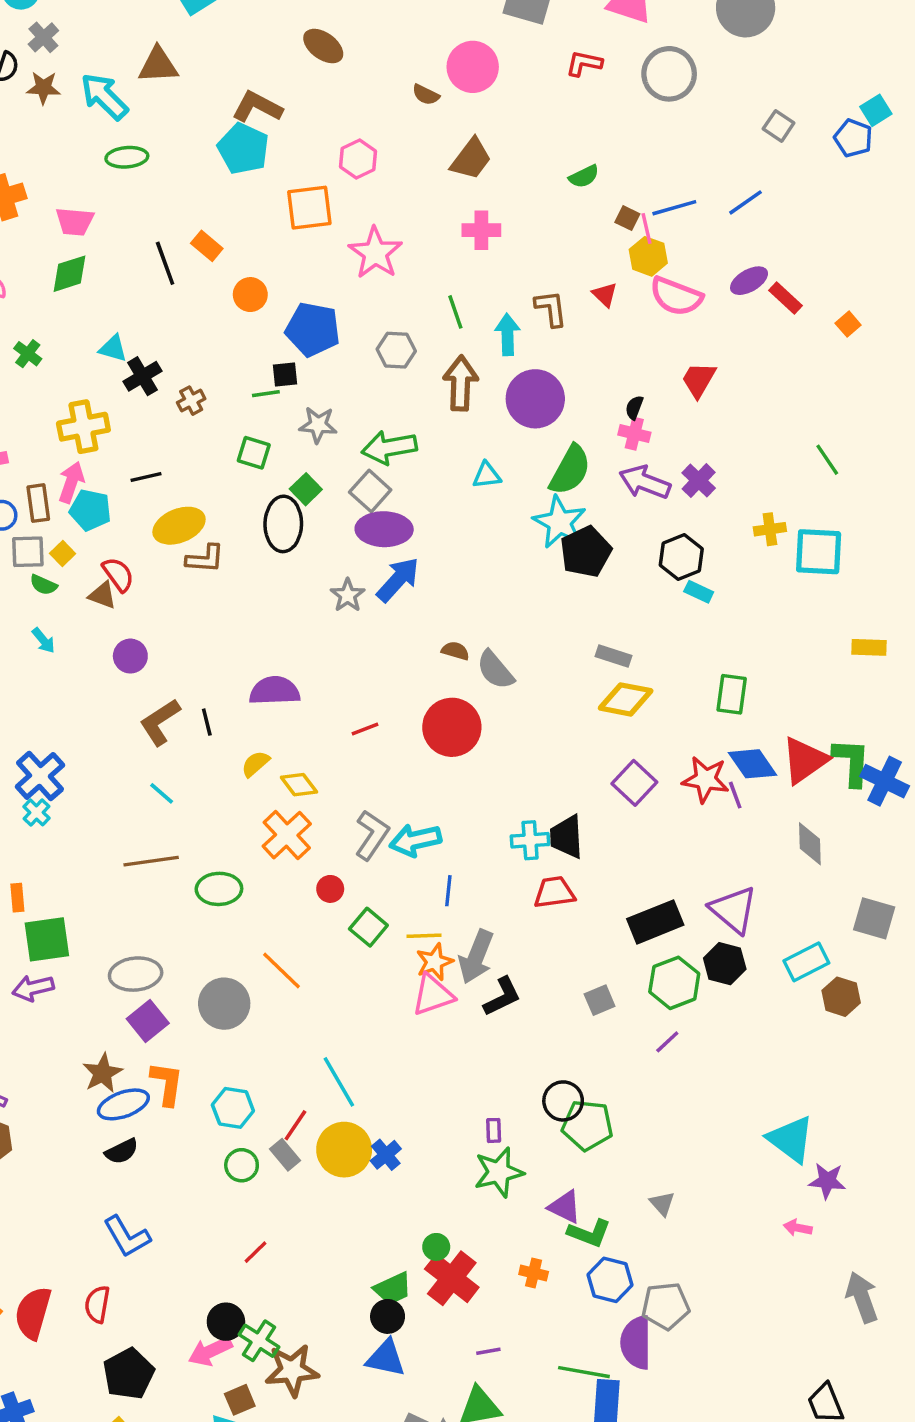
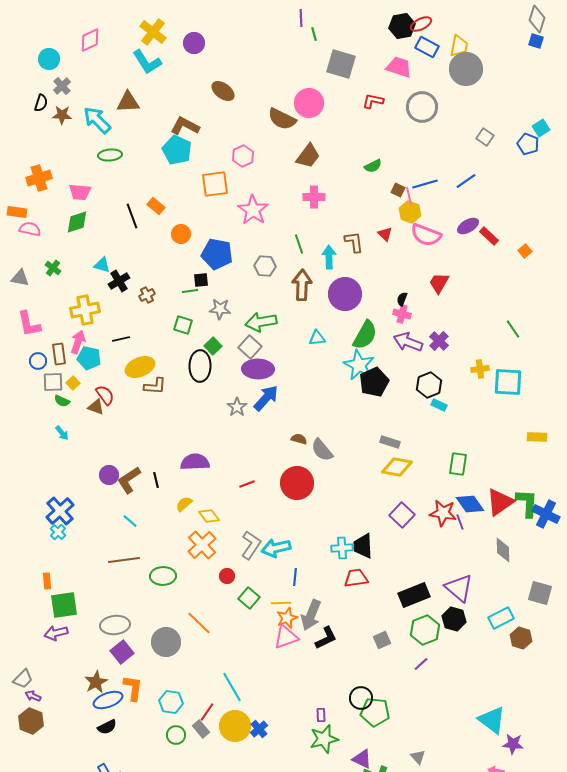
brown semicircle: (426, 95) -> (282, 119), size x1.8
purple circle: (130, 656) -> (109, 475), moved

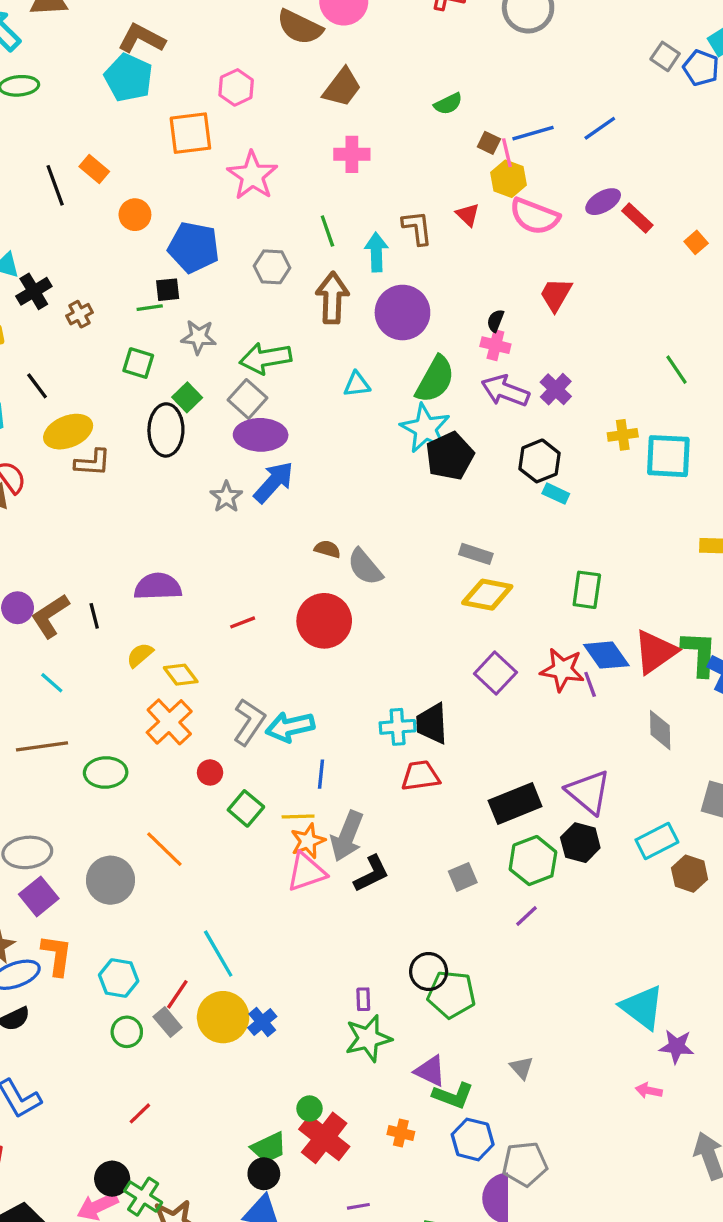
gray square: (485, 137) -> (665, 56), moved
black line: (121, 339) -> (37, 386), turned 66

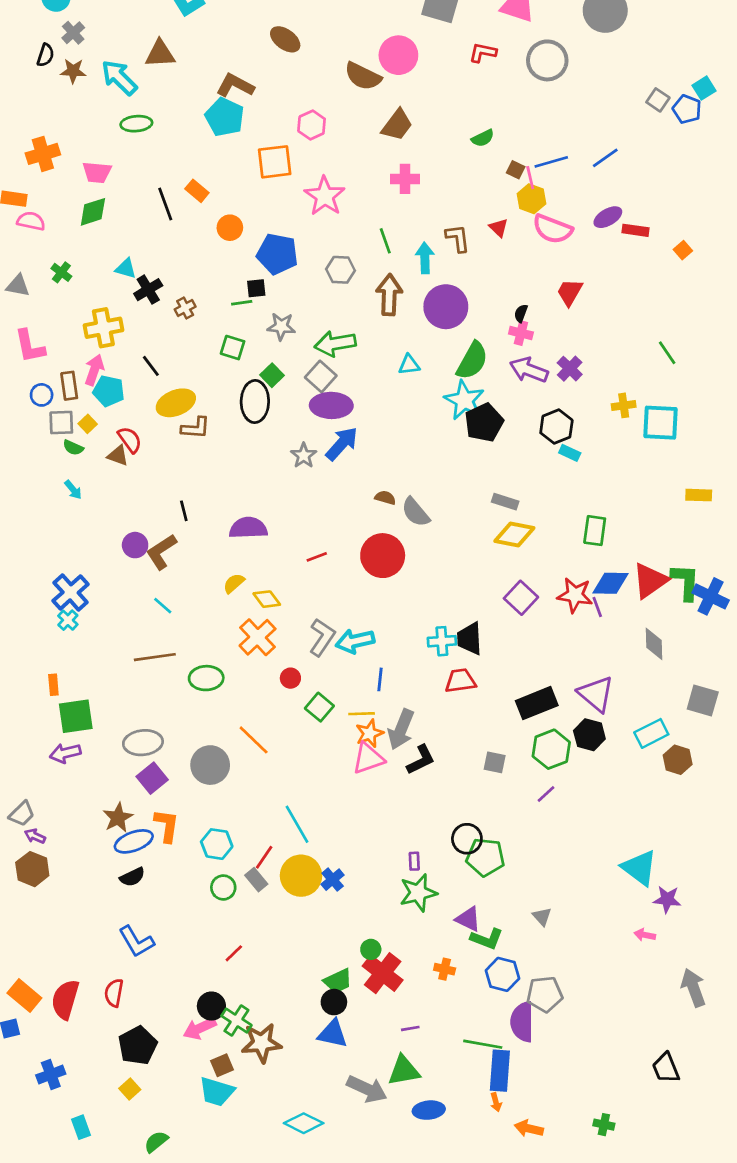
red rectangle: (637, 218) -> (636, 230), turned -35
black line: (94, 616) -> (184, 511), moved
blue diamond: (606, 655) -> (610, 583), turned -54
gray square: (463, 877) -> (495, 762), turned 35

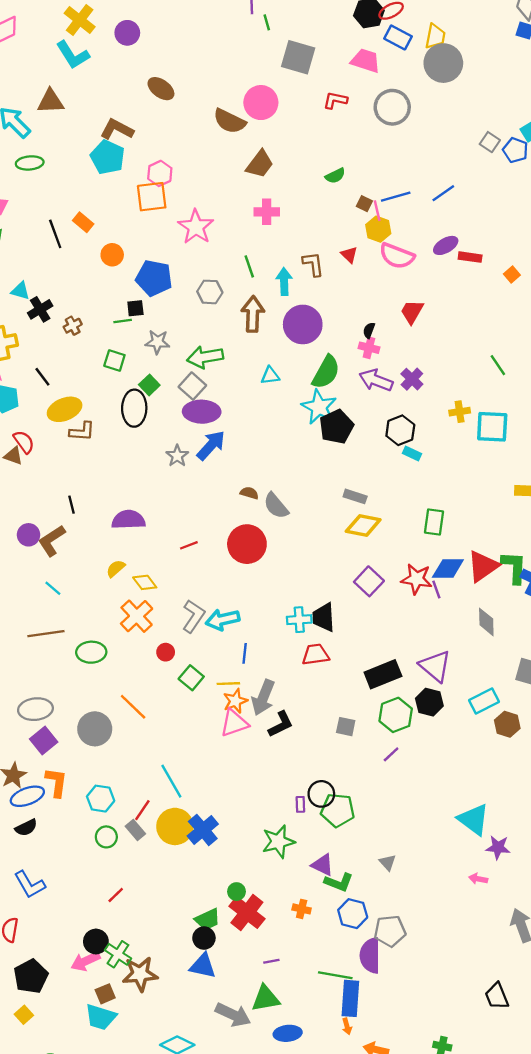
pink hexagon: (312, 125) -> (160, 173), moved
purple rectangle: (414, 861) -> (300, 804), moved
blue cross: (333, 880) -> (203, 830), size x1.5

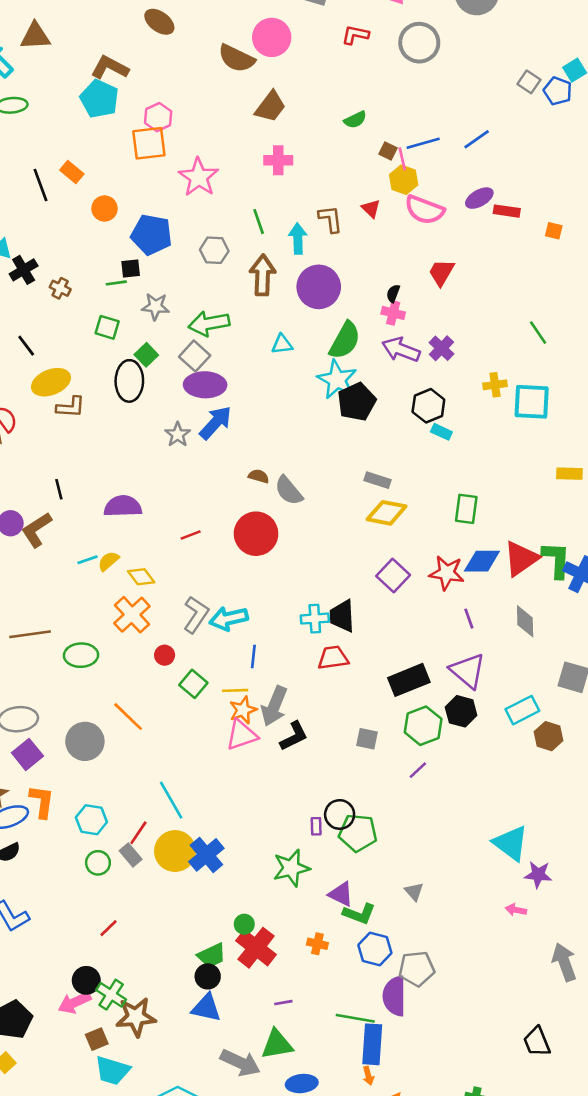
orange square: (512, 275) -> (554, 231), turned -35
brown cross: (73, 326) -> (60, 288), turned -36
cyan line: (53, 588) -> (88, 560), moved, turned -60
purple line: (436, 589) -> (469, 619), moved
cyan trapezoid: (101, 1017) -> (112, 1070), moved

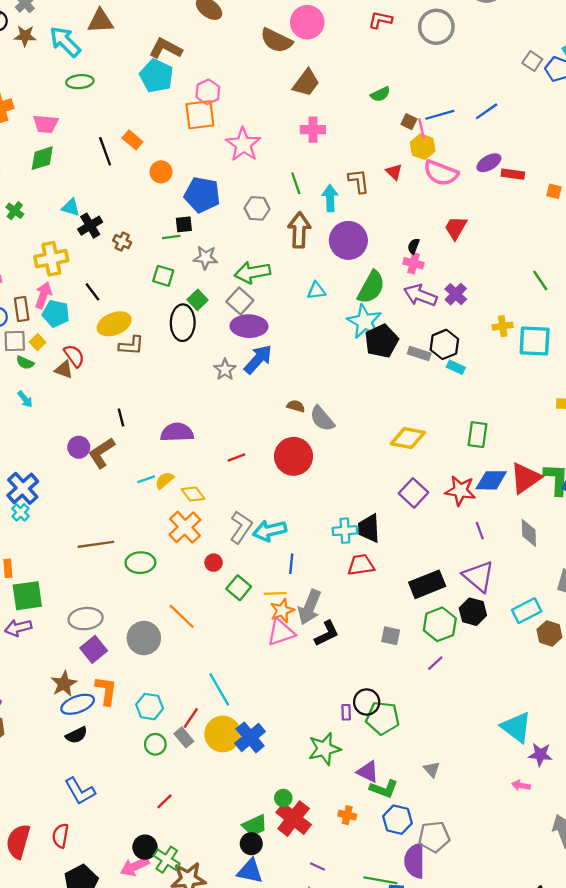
gray rectangle: (377, 480) -> (419, 354), moved
purple line: (283, 1003) -> (318, 867), turned 35

